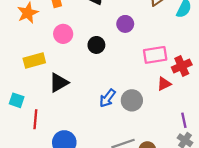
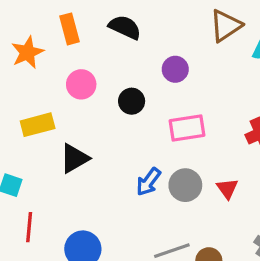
pink rectangle: (155, 55) -> (187, 128), moved
red triangle: (164, 84) -> (227, 188), moved, turned -40
red line: (35, 119) -> (29, 227), moved

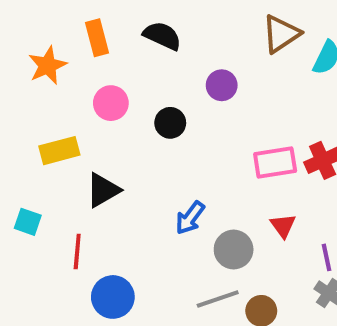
pink rectangle: (187, 128) -> (275, 162), moved
gray circle: (185, 185) -> (234, 249), moved
red line: (29, 227) -> (77, 251), moved

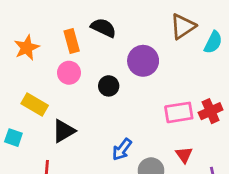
orange rectangle: (97, 38) -> (72, 41), moved
purple circle: (222, 85) -> (143, 61), size x1.5
yellow rectangle: (59, 151) -> (35, 104), turned 45
cyan square: (28, 222) -> (13, 138), moved

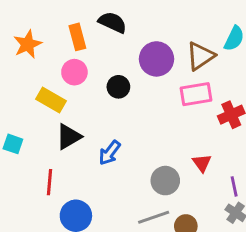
brown triangle: (183, 26) -> (200, 56), moved
yellow rectangle: (35, 104) -> (51, 100), moved
pink rectangle: (179, 112) -> (196, 94), moved
blue arrow: (122, 149) -> (110, 153), moved

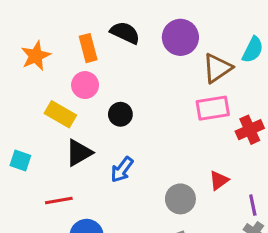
purple circle: (156, 59) -> (180, 37), moved
black circle: (118, 87) -> (120, 114), moved
red triangle: (202, 163) -> (219, 180), turned 30
red line: (50, 182) -> (59, 200), turned 75

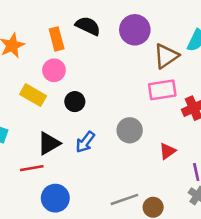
black circle: (120, 114) -> (75, 102), moved
black triangle: (79, 153) -> (49, 143), moved
gray circle: (180, 199) -> (130, 130), moved

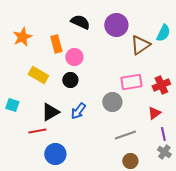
orange rectangle: (57, 39) -> (56, 44), moved
pink circle: (54, 70) -> (74, 57), moved
pink rectangle: (162, 90) -> (131, 82), moved
red triangle: (167, 151) -> (154, 113), moved
gray line: (124, 199) -> (125, 135), moved

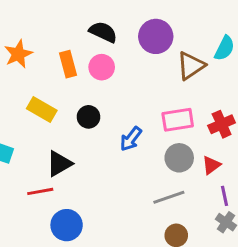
pink circle: (74, 57) -> (102, 67), moved
gray circle: (112, 102) -> (179, 158), moved
blue arrow: (78, 111) -> (131, 139), moved

